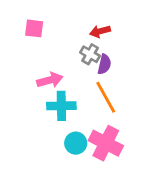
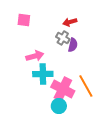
orange line: (106, 97) -> (86, 86), moved
cyan circle: (76, 143) -> (59, 106), moved
pink cross: (106, 143) -> (63, 89), moved

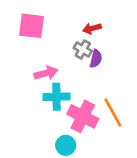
pink square: (24, 20) -> (32, 26), size x1.5
cyan circle: (59, 106) -> (66, 145), moved

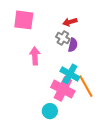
pink arrow: (46, 73) -> (35, 56), turned -78
cyan cross: (56, 97) -> (70, 74), moved, turned 30

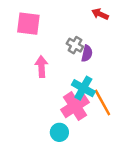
red arrow: (70, 22) -> (100, 14), moved, turned 40
pink cross: (63, 89) -> (75, 106), turned 30

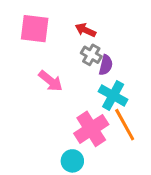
red arrow: (100, 14) -> (85, 30), moved
pink arrow: (41, 67) -> (51, 81), turned 132
cyan cross: (83, 88) -> (113, 95), moved

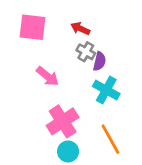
orange line: (125, 125) -> (110, 139), moved
pink cross: (91, 129) -> (63, 121), moved

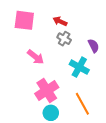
purple semicircle: (99, 61) -> (94, 46), moved, turned -40

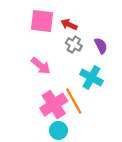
pink square: (24, 20) -> (42, 21), moved
purple semicircle: (94, 46) -> (101, 46), moved
orange line: (82, 104) -> (74, 101), moved

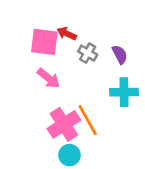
pink square: (42, 21) -> (44, 42), moved
red arrow: (69, 25) -> (67, 33), moved
cyan cross: (91, 77) -> (124, 92), moved, turned -30

